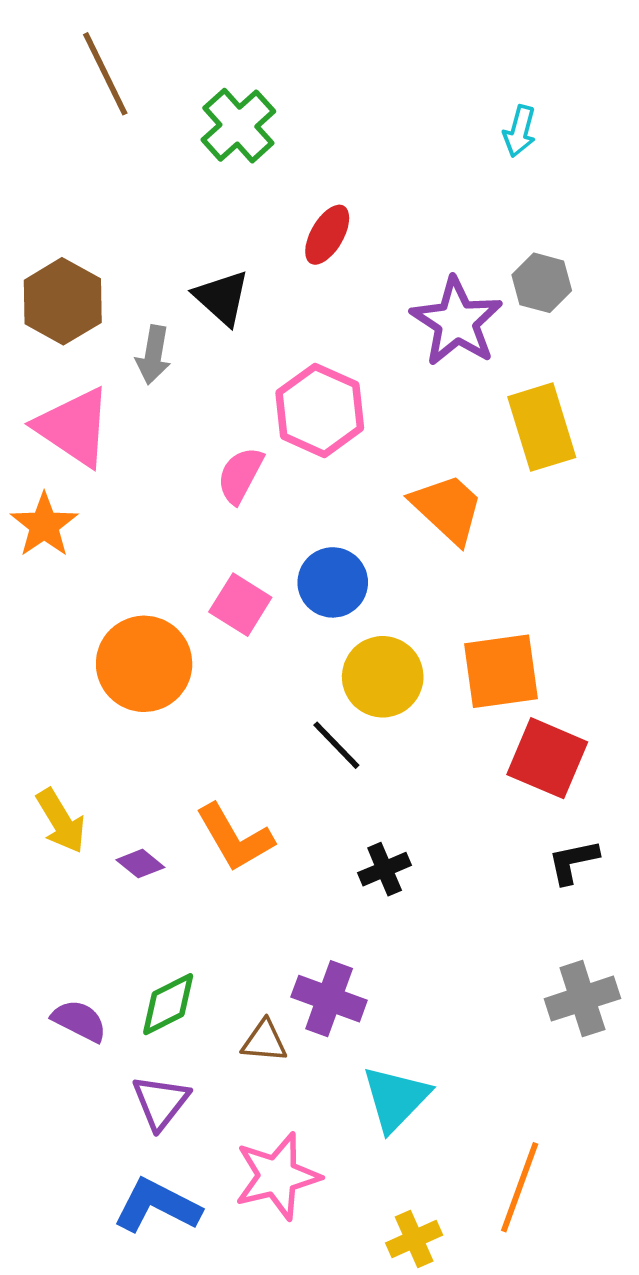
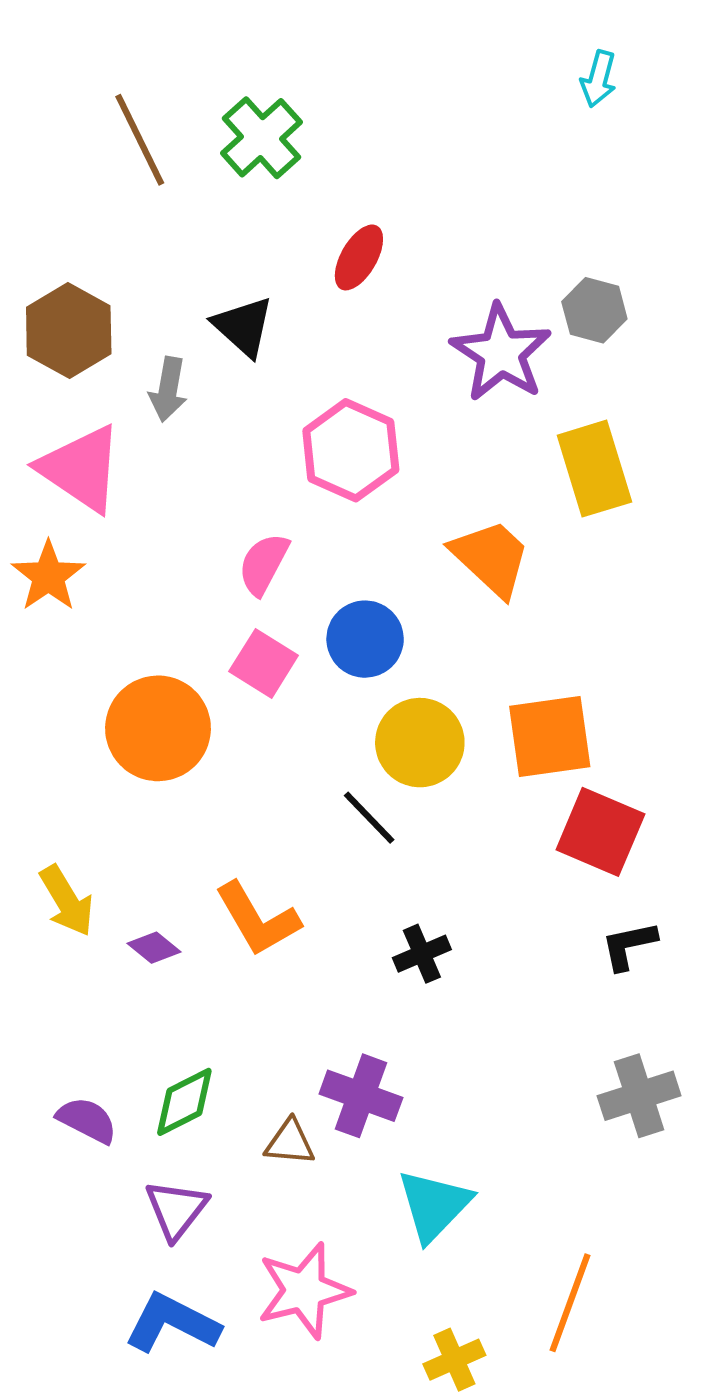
brown line: (105, 74) -> (140, 140), moved
cyan arrow: (520, 131) -> (598, 79), moved
pink semicircle: (240, 475) -> (264, 564), moved

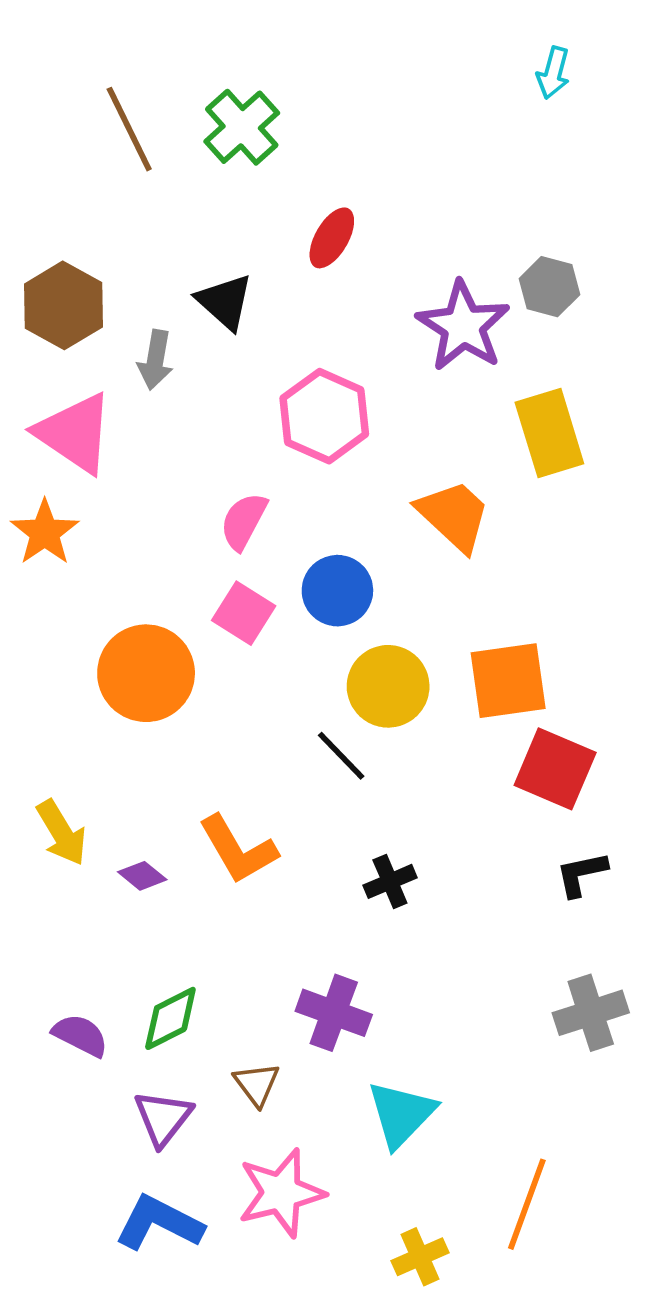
brown triangle: (290, 1142) -> (257, 1084), moved, turned 48

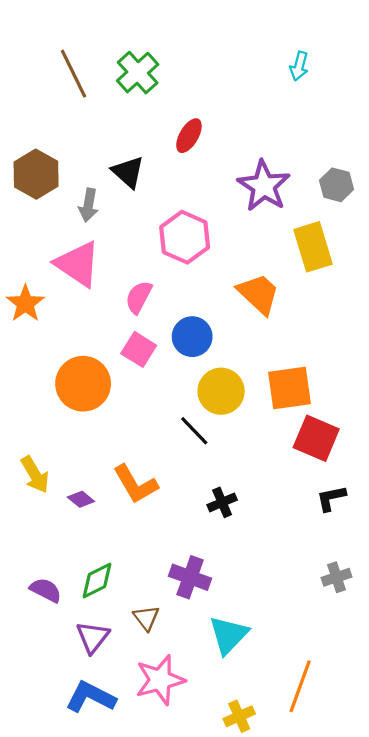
cyan arrow: (553, 73) -> (299, 66), moved
gray hexagon: (549, 287) -> (337, 185), moved
pink triangle: (75, 433) -> (78, 264), moved
gray cross: (591, 1013) -> (337, 577), size x0.7

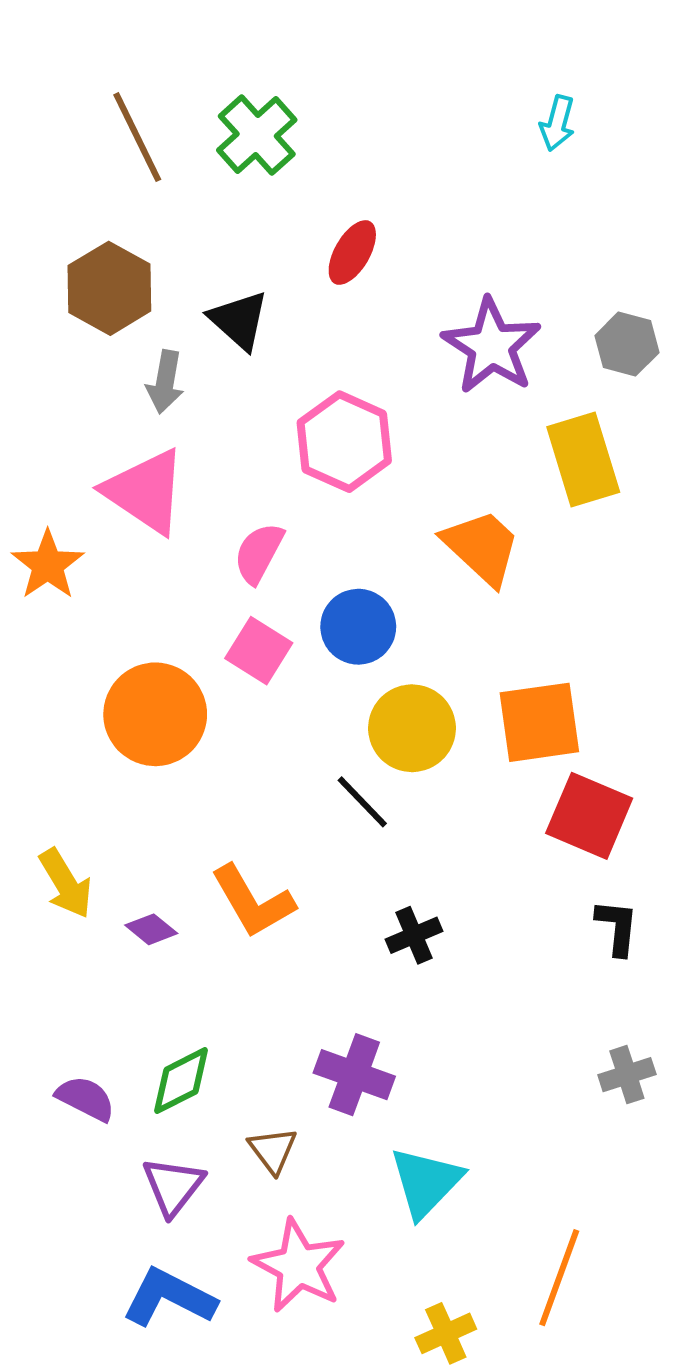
brown hexagon: (36, 174) -> (109, 288), moved
black L-shape: (331, 498) -> (617, 927), turned 108
pink star: (160, 680) -> (299, 1266), turned -30

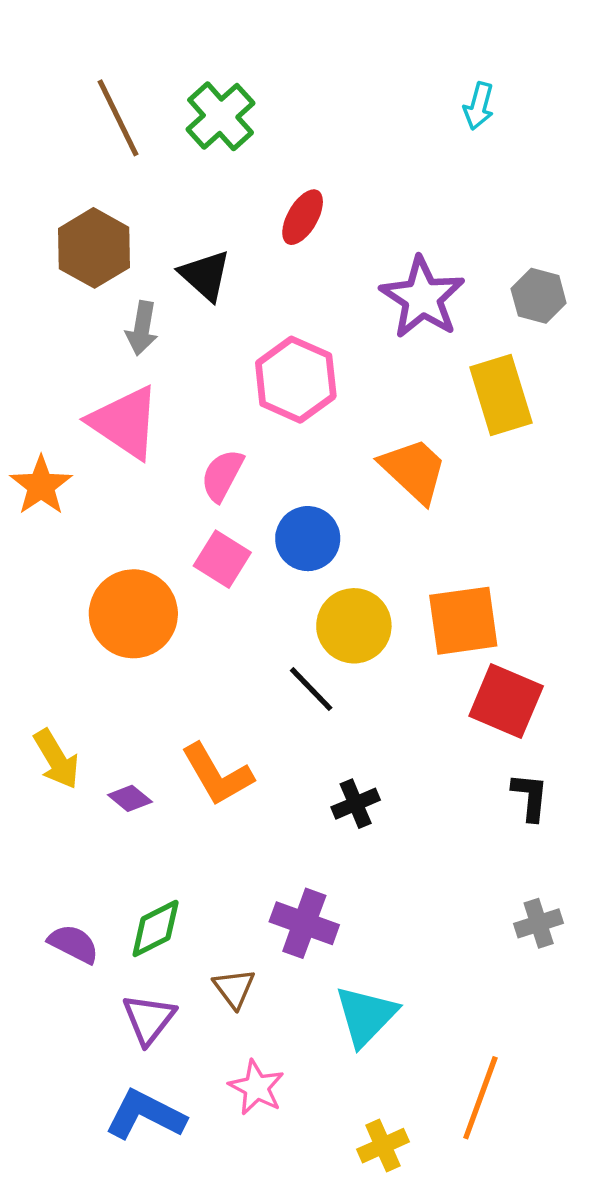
pink star: (299, 1266) -> (256, 1087), size x0.7

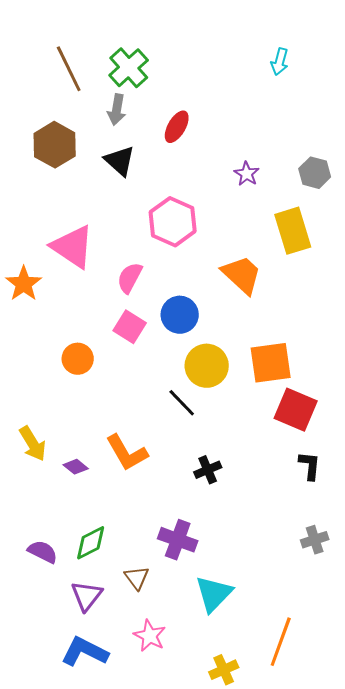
purple star: (422, 298) -> (247, 174), size x0.5
gray arrow: (142, 328) -> (117, 110), moved
orange circle: (133, 614) -> (78, 359), size x0.6

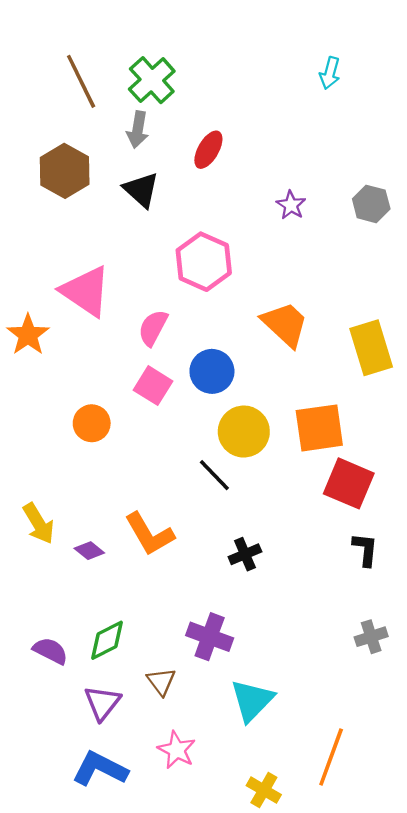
yellow rectangle: (293, 231) -> (371, 348), moved
yellow cross: (224, 670) -> (264, 790), turned -36

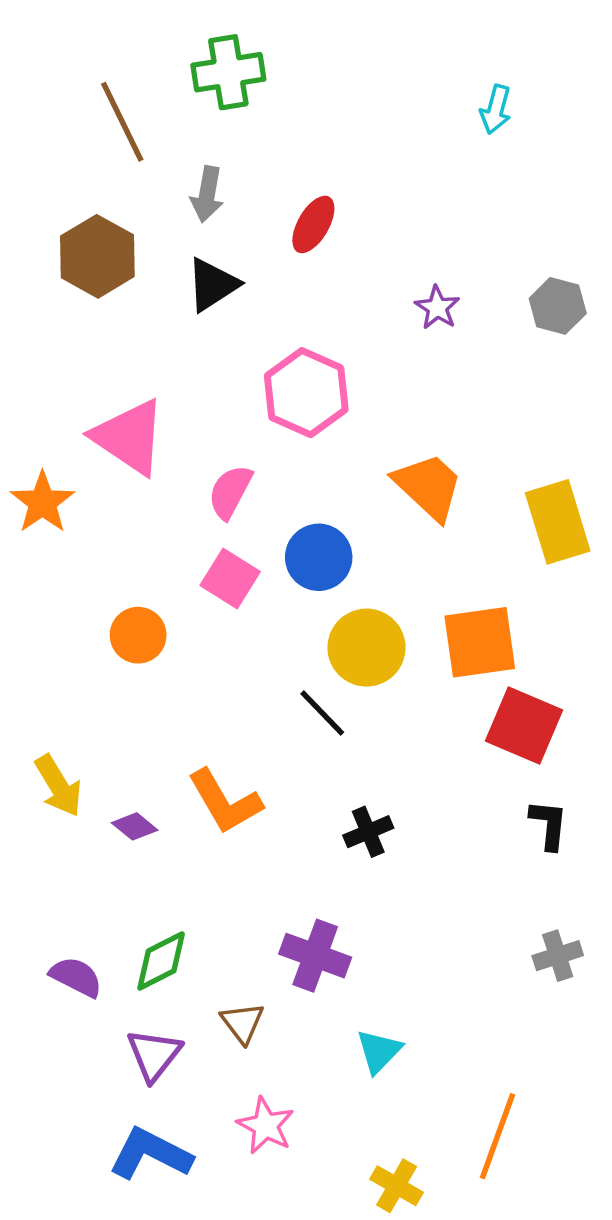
green cross: (152, 80) -> (228, 72), moved, turned 33
black triangle: (141, 190) -> (212, 285), turned 45
cyan triangle: (252, 700) -> (379, 1051), size x0.7

